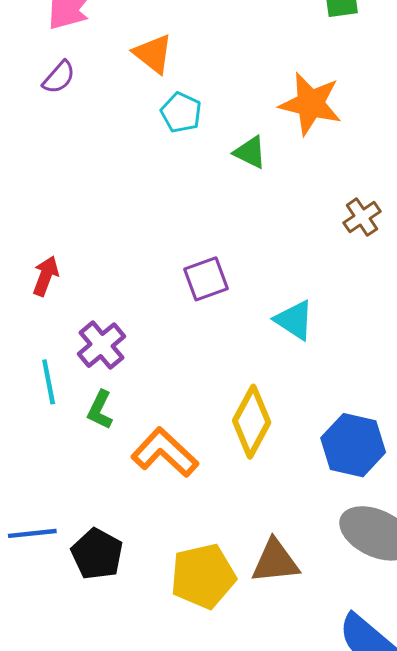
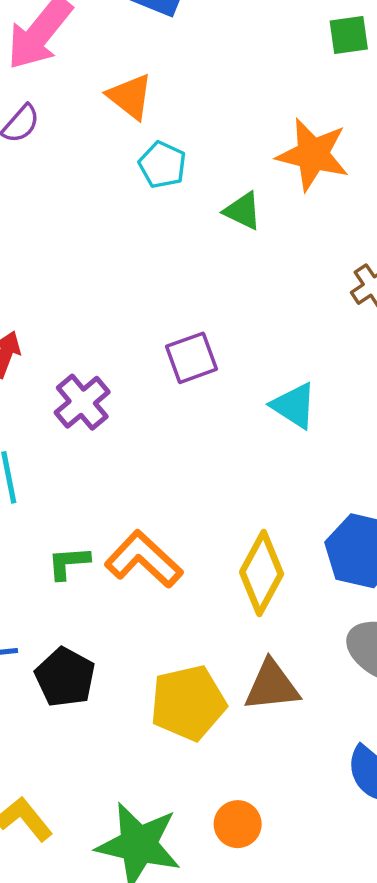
purple cross: (102, 345) -> (82, 402), moved
green L-shape: (100, 410) -> (69, 563), moved, turned 60
yellow diamond: (252, 422) -> (262, 573), moved

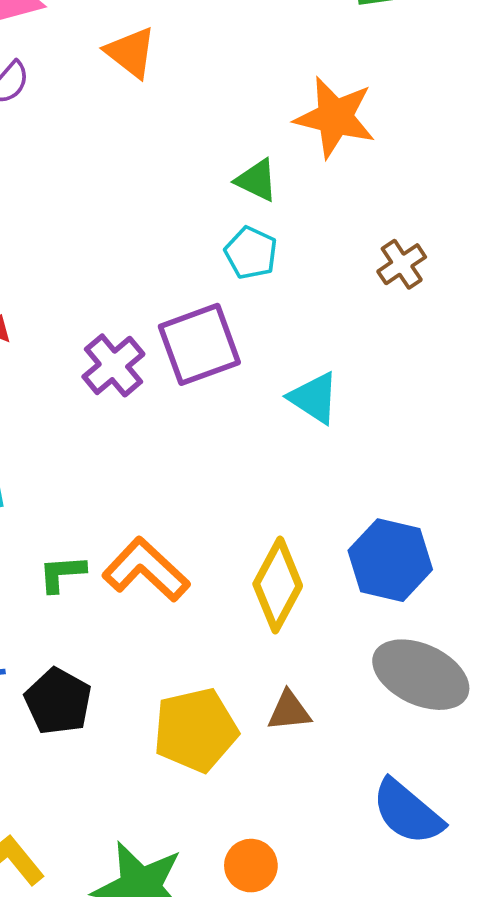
cyan pentagon: (162, 165) -> (251, 253), moved
purple square: (192, 358) -> (199, 344), size x1.4
purple cross: (82, 402) -> (113, 365), moved
brown triangle: (272, 686) -> (289, 711), size x0.7

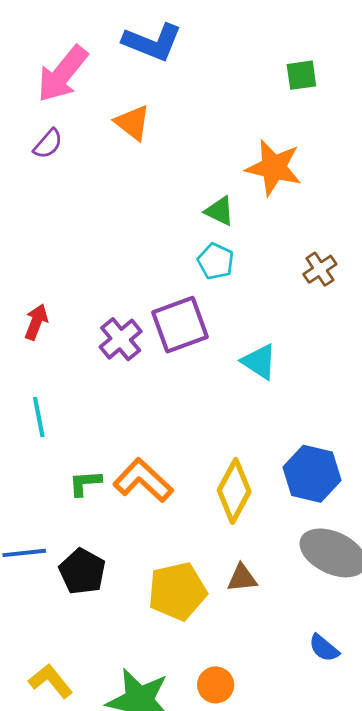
blue semicircle: (407, 812) -> (324, 648), size x0.6

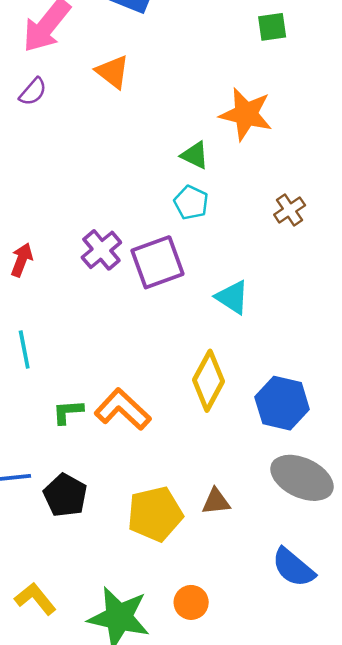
purple cross: (121, 339) -> (101, 250), moved
yellow diamond: (234, 491) -> (209, 381), moved
blue semicircle: (324, 648) -> (293, 568), size x1.5

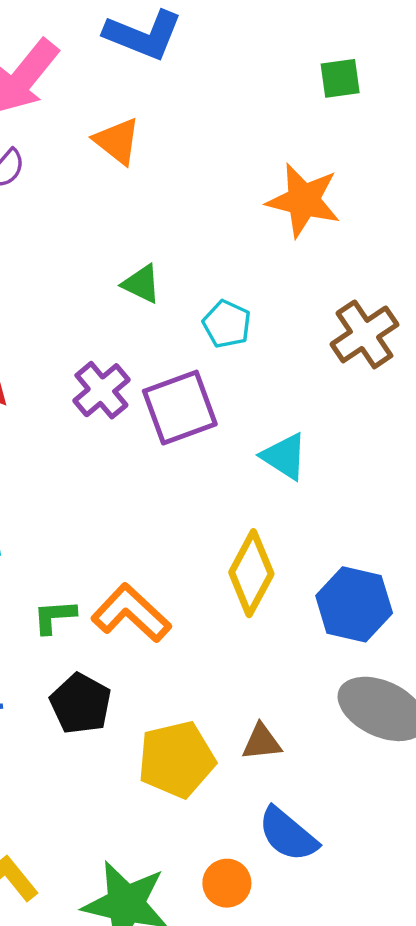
green triangle: (195, 155) -> (142, 284), moved
brown cross: (290, 210) -> (364, 334), size x1.5
black pentagon: (65, 495) -> (81, 704), moved
blue semicircle: (293, 568) -> (288, 834), moved

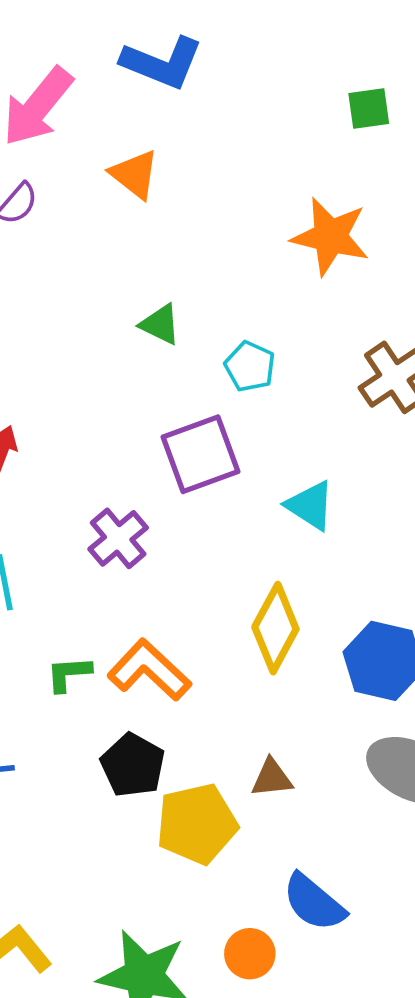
purple cross: (101, 390) -> (118, 538), moved
black pentagon: (81, 704) -> (133, 765), moved
brown triangle: (262, 742) -> (272, 778), moved

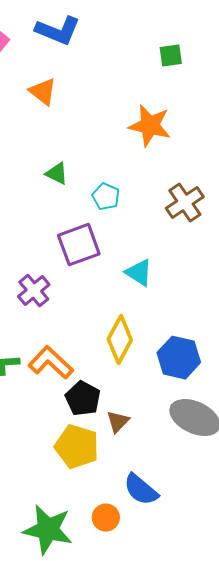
black pentagon: (133, 765) -> (83, 399), moved
brown triangle: (272, 778) -> (118, 422), turned -40
yellow pentagon: (197, 824) -> (77, 447), turned 30

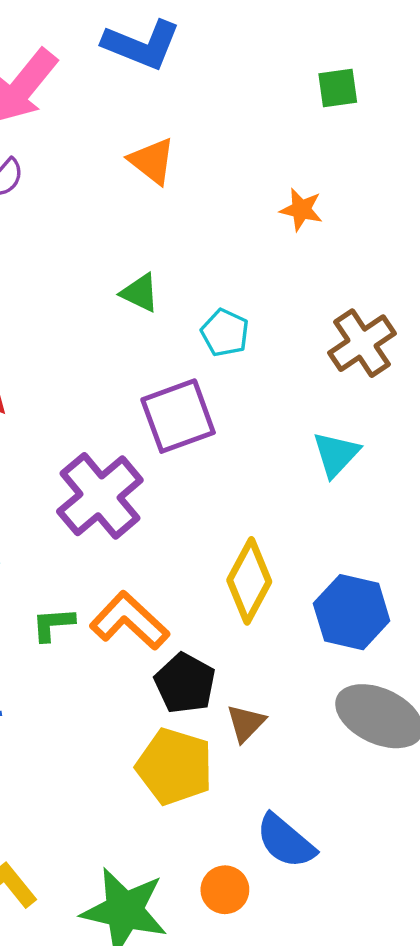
orange triangle: (43, 92) -> (152, 161), moved
orange star: (150, 126) -> (301, 210), size x0.6
cyan triangle: (139, 273) -> (336, 454), moved, turned 40
purple cross: (34, 291) -> (100, 496), size x1.5

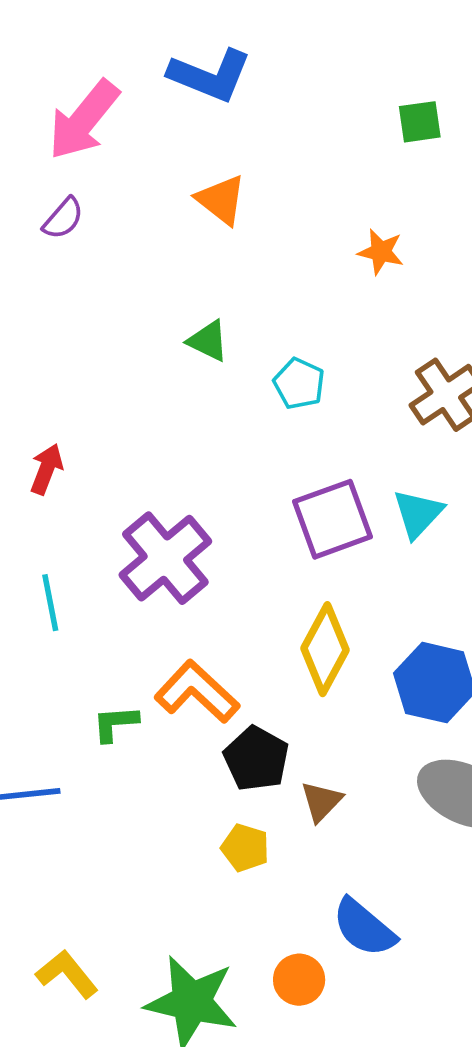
purple square: (178, 416) -> (332, 519), moved
green L-shape: (53, 624) -> (115, 723), moved
yellow pentagon: (175, 767) -> (245, 848), size x0.6

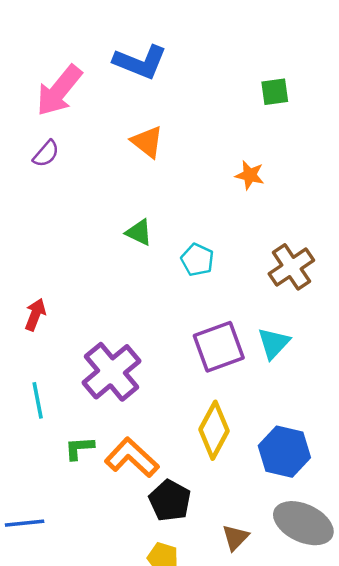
green L-shape: (115, 723) -> (79, 448), moved
brown triangle: (321, 801) -> (235, 537), moved

